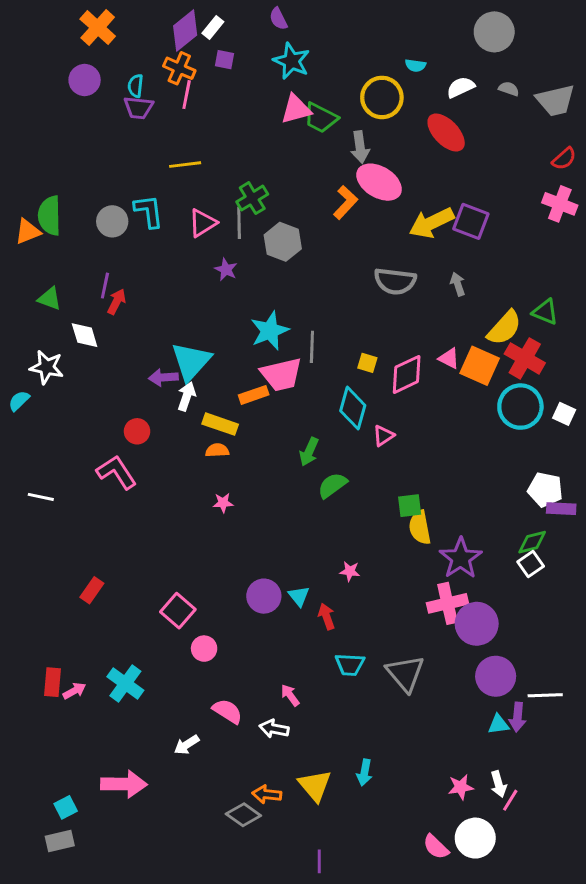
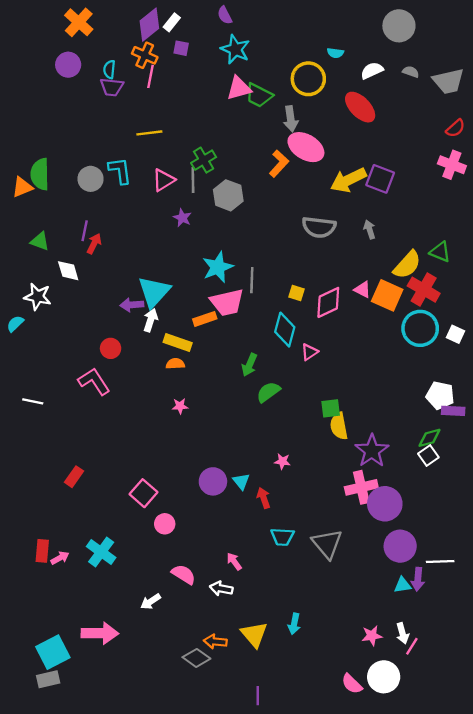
cyan square: (66, 807) -> (53, 652), size x1.8

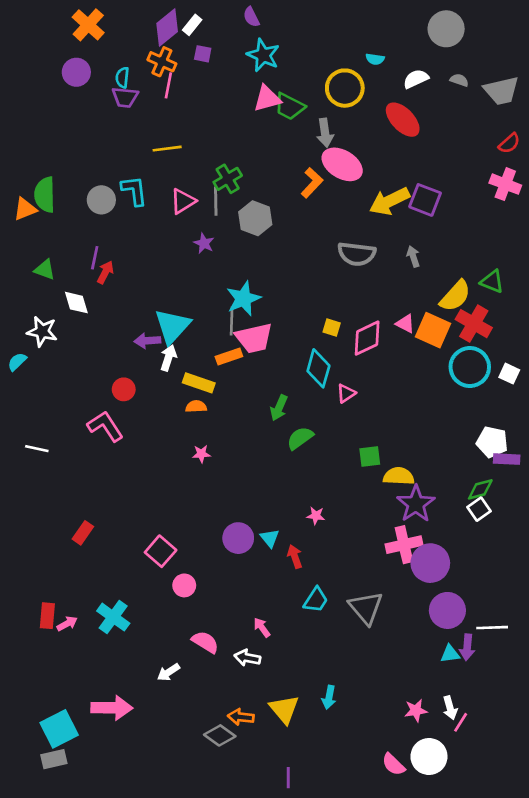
gray line: (252, 280) -> (232, 321), moved
yellow semicircle: (339, 426) -> (399, 476), moved, turned 104
cyan trapezoid: (282, 537) -> (316, 600), turned -60

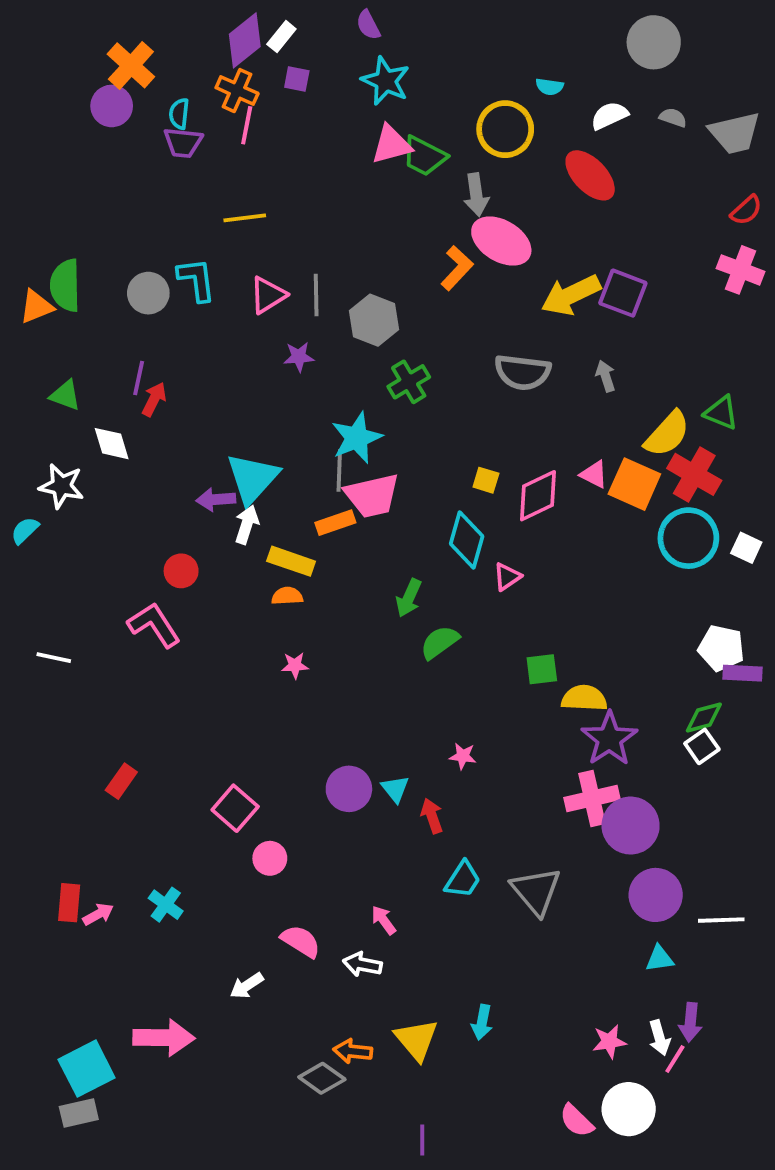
orange cross: (88, 25) -> (131, 65), moved
green cross: (228, 179) -> (409, 382), moved
purple star: (204, 243) -> (299, 357), turned -30
cyan cross: (113, 617) -> (166, 905), size x0.7
purple arrow: (467, 647) -> (690, 1022), moved

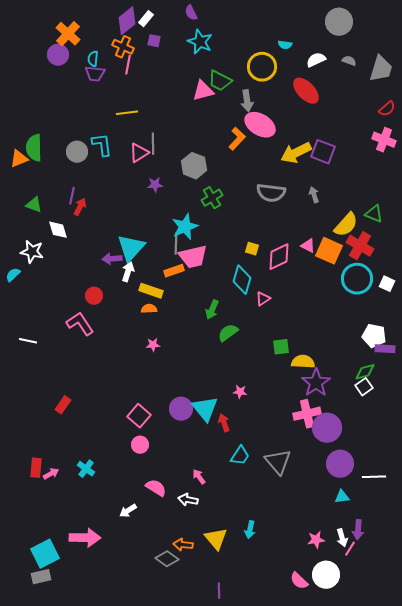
gray trapezoid: (735, 133) -> (381, 69), turned -60
pink triangle: (391, 145) -> (203, 91), moved
gray line: (316, 295) -> (153, 144), moved
cyan triangle: (395, 789) -> (205, 409), size x1.8
pink square: (235, 808) -> (139, 416), moved

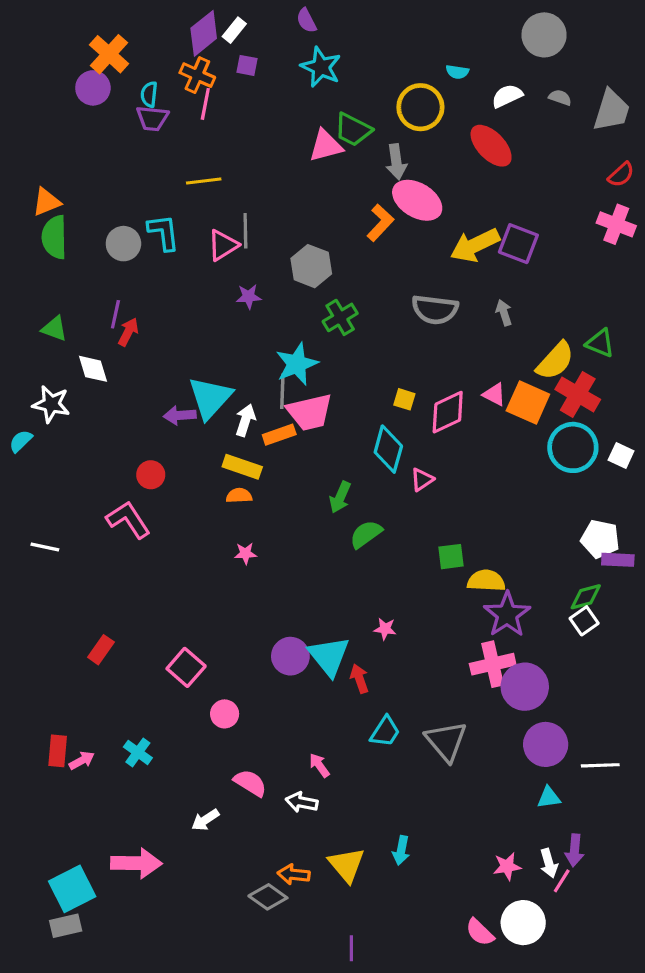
orange triangle: (19, 159) -> (46, 202), moved
white arrow: (128, 272) -> (245, 420), moved
pink square: (139, 416) -> (186, 667), moved

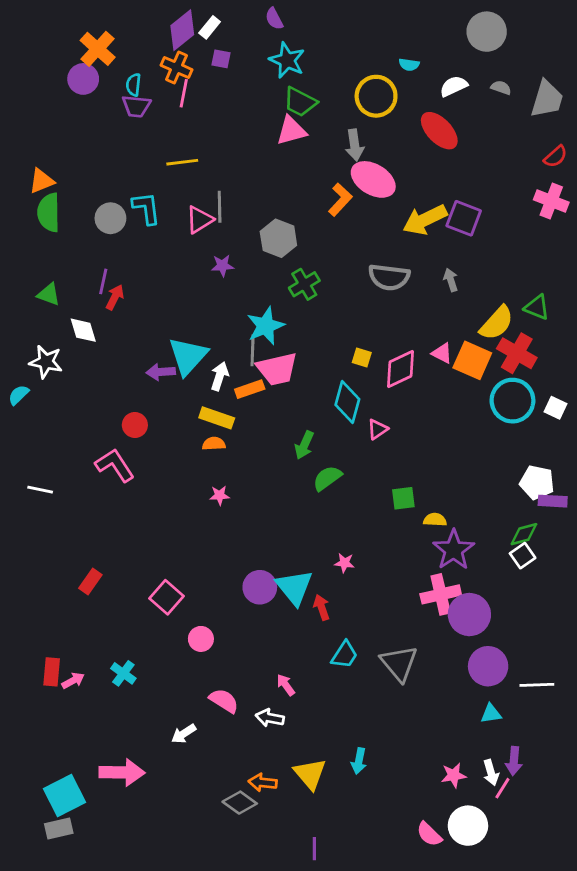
green trapezoid: (353, 130) -> (300, 102), moved
yellow semicircle: (486, 581) -> (435, 520), size x0.7

